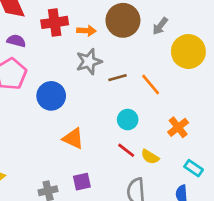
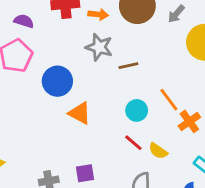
gray star: (89, 62) -> (99, 47), turned 30
orange line: (151, 85) -> (169, 100), moved
orange triangle: (73, 138) -> (80, 113), moved

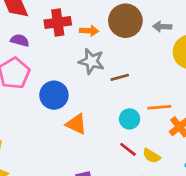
gray arrow: (176, 14) -> (162, 27), turned 54
orange line: (169, 100) -> (159, 107), turned -55

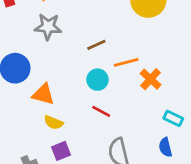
brown line: (120, 77) -> (96, 45), moved
yellow semicircle: (151, 156) -> (54, 122), moved

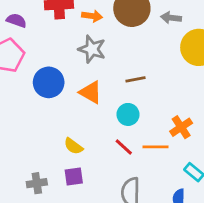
orange line: (126, 62) -> (155, 147), moved
orange triangle: (43, 94) -> (91, 92), moved

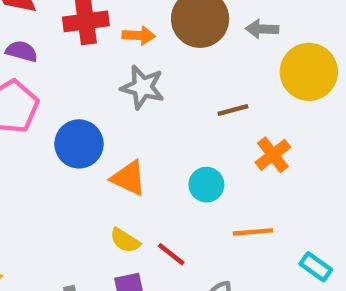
brown line: (136, 79) -> (233, 110), moved
orange triangle: (91, 92) -> (129, 178), moved
orange cross: (181, 127) -> (273, 155), moved
red line: (124, 147) -> (171, 254), moved

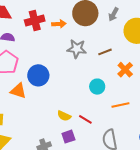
gray arrow: (262, 29) -> (113, 14), turned -56
gray star: (143, 87) -> (77, 49), moved
orange triangle: (129, 178) -> (18, 91), moved

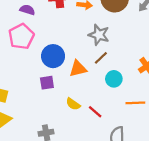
brown line: (105, 52) -> (101, 58), moved, turned -32
orange triangle: (18, 91) -> (78, 69), moved, turned -42
purple square: (68, 137) -> (47, 83), moved

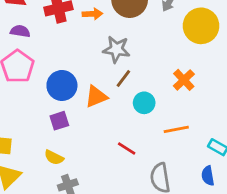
yellow semicircle: (73, 104) -> (54, 157), moved

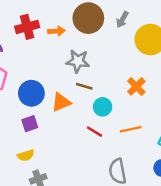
brown line: (123, 78) -> (84, 86), turned 70
red line: (127, 149) -> (94, 132), moved
yellow semicircle: (54, 157) -> (26, 155), turned -42

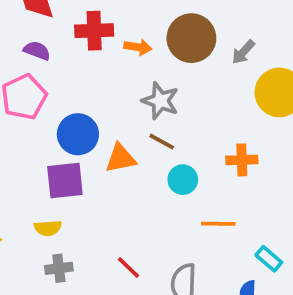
orange cross: (136, 86) -> (242, 160), turned 30
purple square: (30, 124) -> (65, 180), size x1.5
red line: (94, 132) -> (128, 268), moved

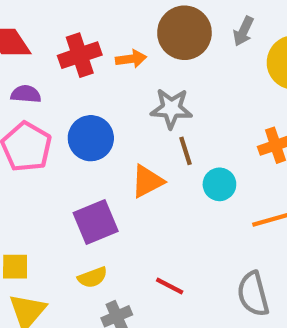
blue circle: (78, 134) -> (91, 138), moved
brown line: (162, 142) -> (185, 151), turned 60
red line: (128, 268) -> (170, 286), moved

